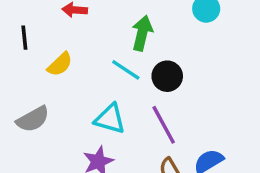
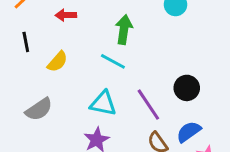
black circle: (167, 76) -> (187, 88), moved

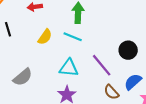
yellow semicircle: (57, 62) -> (45, 37), moved

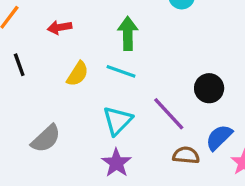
cyan triangle: (69, 68) -> (117, 121), turned -48
brown semicircle: (111, 92) -> (186, 155), turned 140

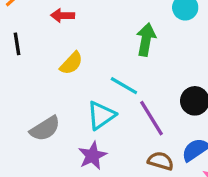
green arrow: (128, 33) -> (146, 40), moved
cyan line: (121, 71) -> (124, 86), moved
gray semicircle: (46, 139) -> (45, 129), moved

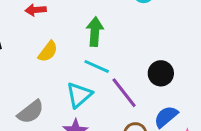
green arrow: (146, 40) -> (95, 32), moved

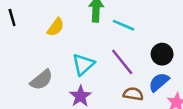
cyan line: (97, 66) -> (124, 25), moved
black circle: (161, 73) -> (162, 54), moved

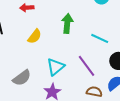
cyan line: (124, 25) -> (100, 38), moved

